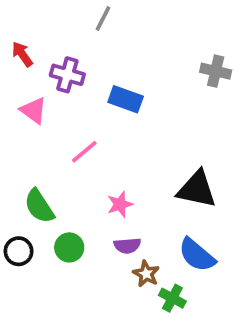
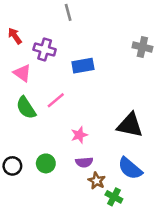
gray line: (103, 19) -> (68, 12), turned -42
blue rectangle: (126, 99) -> (83, 66), turned -30
green semicircle: (39, 206) -> (26, 108), moved

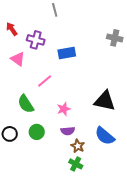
green semicircle: (26, 108) -> (26, 104), moved
green cross: (114, 197) -> (76, 164), moved

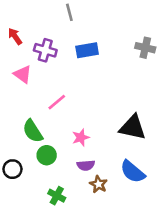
blue rectangle: (67, 53) -> (87, 50), moved
green circle: (37, 132) -> (47, 155), moved
green cross: (76, 164) -> (57, 196), moved

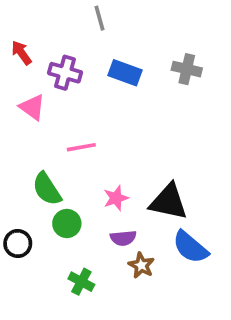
gray cross: (145, 48) -> (187, 69), moved
blue rectangle: (87, 50) -> (125, 73), turned 30
pink line: (57, 102) -> (81, 147), turned 30
black triangle: (133, 127) -> (169, 202), moved

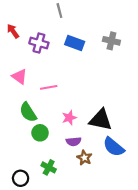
pink triangle: (32, 107) -> (19, 77), moved
black circle: (18, 243) -> (21, 178), moved

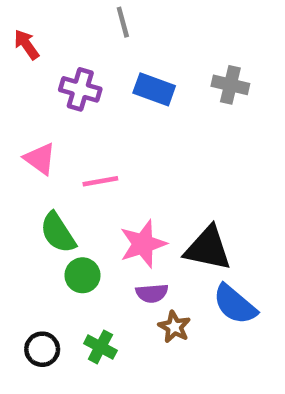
red arrow: (13, 31) -> (26, 45), moved
pink star: (69, 118) -> (143, 244), size x1.5
black circle: (21, 178) -> (42, 349), moved

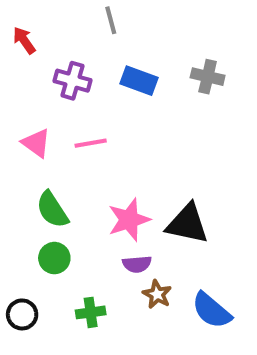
pink line: (100, 181) -> (91, 143), moved
green circle: (82, 275) -> (54, 258), moved
blue semicircle: (235, 304) -> (212, 310), moved
green cross: (100, 347) -> (91, 312), turned -36
black circle: (42, 349) -> (22, 314), moved

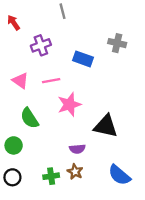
purple cross: (72, 81) -> (41, 45), turned -36
blue rectangle: (139, 81) -> (83, 59), moved
pink star: (129, 220) -> (69, 104), moved
green circle: (54, 258) -> (14, 145), moved
brown star: (157, 294) -> (75, 172), moved

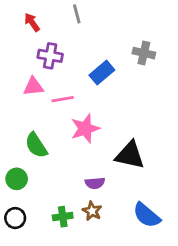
red arrow: (14, 23) -> (32, 22), moved
purple cross: (41, 45) -> (50, 56), turned 30
blue rectangle: (83, 59) -> (102, 73), turned -60
pink triangle: (20, 81) -> (33, 87), moved, turned -42

